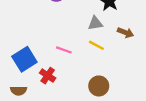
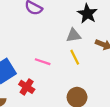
yellow line: (96, 45) -> (75, 57), turned 35

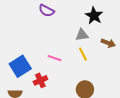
red cross: (27, 87) -> (40, 80), turned 32

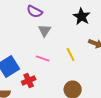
gray triangle: (82, 35) -> (45, 31), moved, turned -48

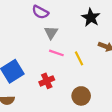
pink line: (43, 59) -> (56, 53), moved
red cross: (29, 81) -> (47, 81), moved

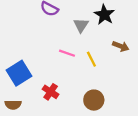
gray triangle: (51, 33) -> (81, 25), moved
red cross: (47, 81) -> (51, 92), moved, turned -32

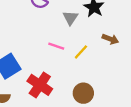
yellow line: (91, 59) -> (81, 52), turned 70
red cross: (51, 92) -> (40, 85), size x1.5

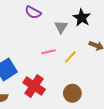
pink line: (56, 46) -> (49, 52), turned -32

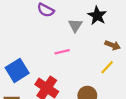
yellow line: (70, 57) -> (107, 67), moved

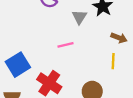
yellow line: (107, 67) -> (113, 61), turned -40

